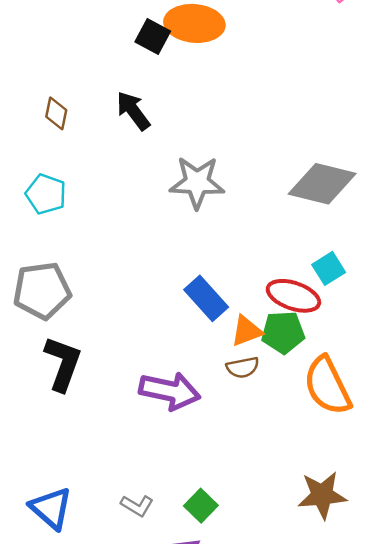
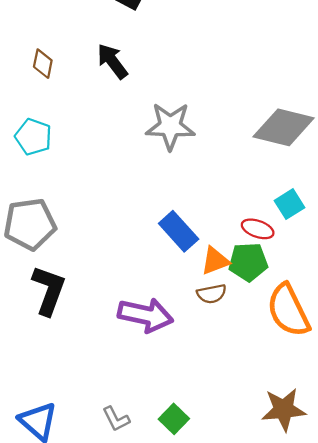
red ellipse: (293, 296) -> (258, 229), size x0.7
gray L-shape: (137, 506) -> (116, 419), turned 32

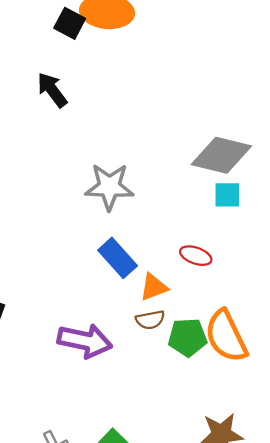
gray star: (170, 126) -> (109, 187), moved
cyan square: (289, 204) -> (227, 195), moved, turned 32
green pentagon: (248, 262) -> (188, 337), moved

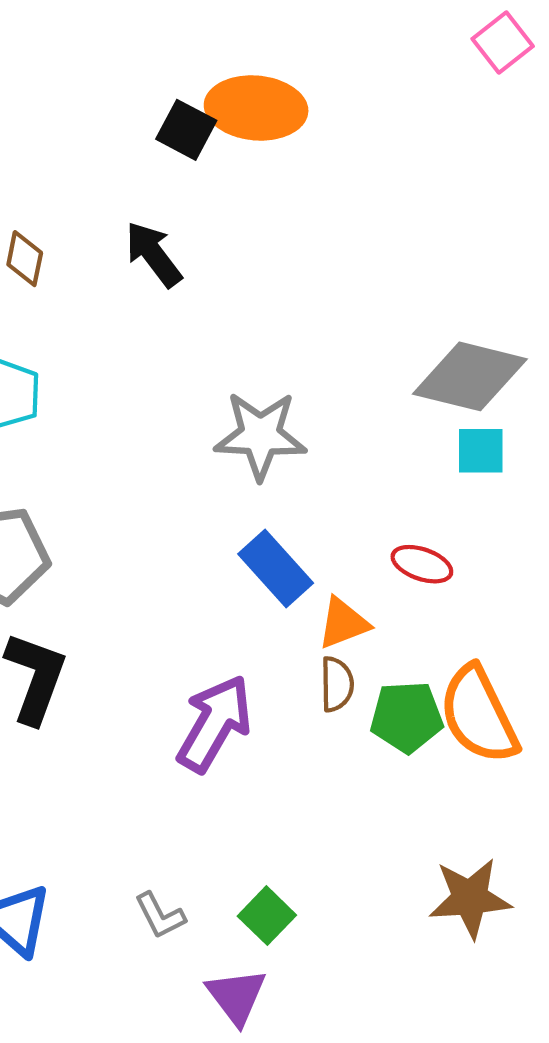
brown semicircle: (150, 320) -> (337, 684), turned -80
purple arrow: (85, 341) -> (215, 723), turned -72

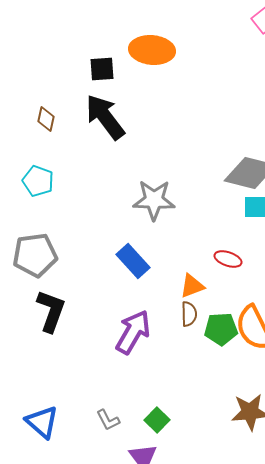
black square: (186, 130) -> (102, 69), moved, turned -32
black arrow: (153, 254) -> (105, 117), size x1.5
blue rectangle: (276, 569) -> (133, 261), moved

